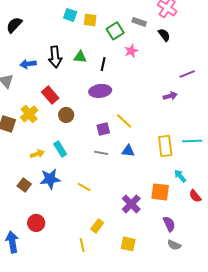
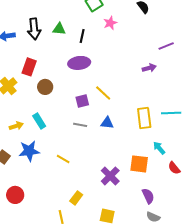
red rectangle: (50, 95) -> (29, 67), turned 60

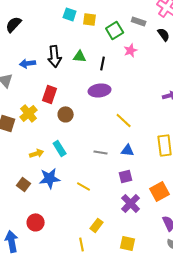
purple square: (82, 101) -> (126, 176), moved
orange square: (139, 164) -> (160, 191), turned -36

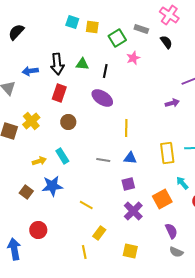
purple ellipse: (100, 90) -> (102, 98), turned 40
red rectangle: (50, 94) -> (59, 93), moved
yellow line: (124, 120) -> (126, 128), turned 48
yellow line: (84, 186) -> (86, 205), moved

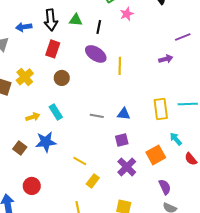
yellow line: (126, 128) -> (120, 66), moved
yellow rectangle: (99, 233) -> (93, 181), moved

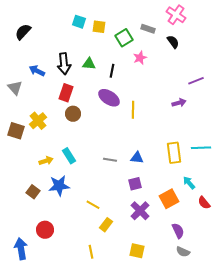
blue arrow: (24, 27) -> (37, 71), turned 35
brown circle: (62, 78) -> (73, 114), moved

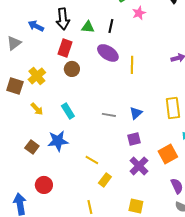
green triangle: (89, 64) -> (88, 27), moved
gray triangle: (15, 88) -> (14, 43), turned 35
blue triangle: (137, 158) -> (136, 113), turned -48
yellow arrow: (46, 161) -> (37, 109), moved, turned 64

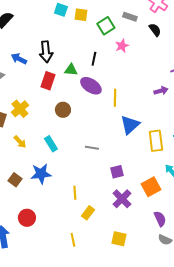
green triangle: (88, 27) -> (71, 70), moved
brown circle: (72, 69) -> (63, 110), moved
blue triangle: (136, 113) -> (130, 125), moved, size x1.5
yellow line: (92, 160) -> (75, 193), turned 56

